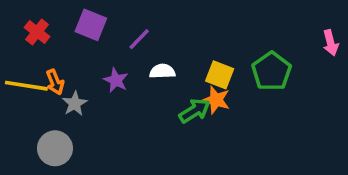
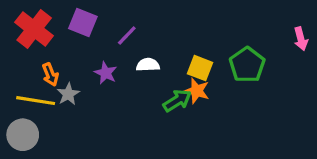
red cross: (37, 32) -> (34, 29), size x1.6
yellow line: (26, 86) -> (36, 101), moved
gray circle: (55, 148) -> (23, 135), moved

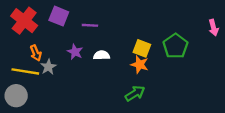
purple line: (127, 36) -> (90, 25), turned 49
white semicircle: (148, 65) -> (102, 55), moved
green arrow: (177, 101) -> (135, 93), moved

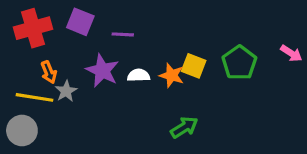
red cross: (24, 21) -> (33, 28), turned 36
pink arrow: (214, 28) -> (291, 53), moved, turned -42
purple star: (75, 52) -> (102, 71), size x1.5
orange star: (140, 65) -> (172, 75), moved

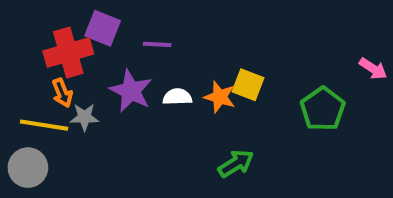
red cross: (33, 28) -> (68, 52), moved
green pentagon: (239, 63) -> (323, 109), moved
gray star: (66, 91) -> (84, 117), turned 30

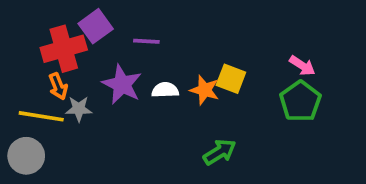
purple square: (103, 28) -> (96, 26), turned 32
pink arrow: (373, 69) -> (302, 66), moved

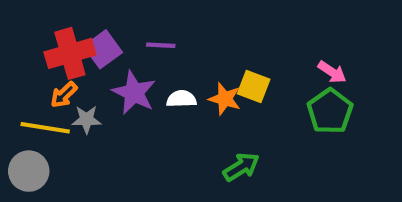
purple square: (96, 26) -> (103, 49), moved
orange arrow: (58, 86) -> (64, 95), turned 68

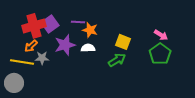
purple star: (134, 93) -> (65, 45), turned 30
orange star: (225, 99) -> (90, 30), moved
green arrow: (241, 167) -> (117, 60), moved

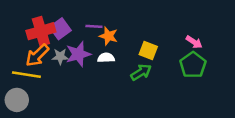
orange arrow: (31, 46) -> (37, 55), size x1.5
gray star: (42, 58) -> (60, 57), moved

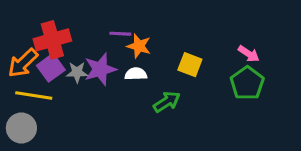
purple square: (60, 29) -> (51, 68), moved
orange arrow: (37, 55) -> (23, 63), moved
green arrow: (141, 72) -> (167, 102), moved

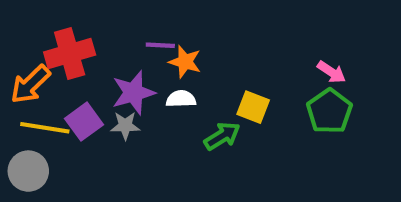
yellow square: (190, 65) -> (253, 107), moved
purple square: (51, 68) -> (84, 122), moved
gray star: (77, 72) -> (125, 126), moved

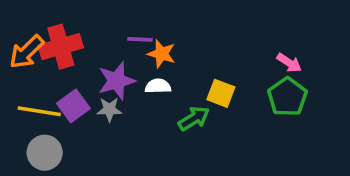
orange arrow: (30, 84) -> (27, 52), moved
gray circle: (28, 171) -> (45, 153), moved

